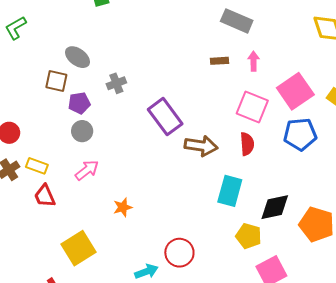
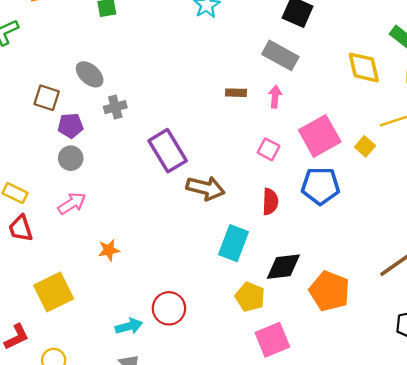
gray rectangle: (237, 21) -> (280, 55), moved
gray ellipse: (78, 57) -> (90, 74), moved
pink square: (252, 107) -> (269, 149), size x0.6
red semicircle: (247, 144) -> (270, 202), moved

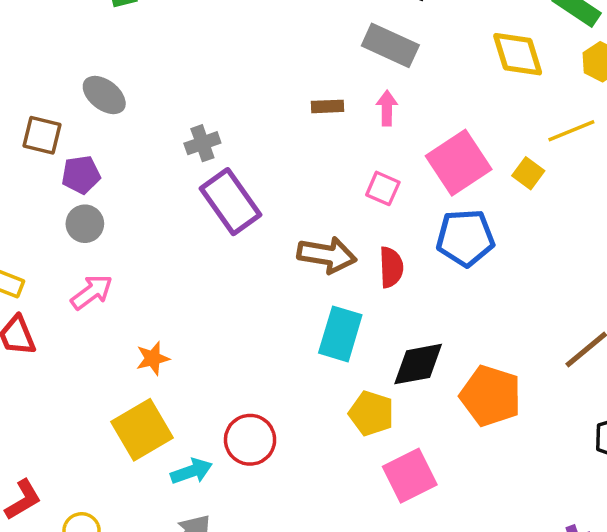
gray cross: (115, 107) -> (202, 143), moved
brown arrow: (206, 188) -> (327, 255), moved
yellow square: (54, 292) -> (142, 430), moved

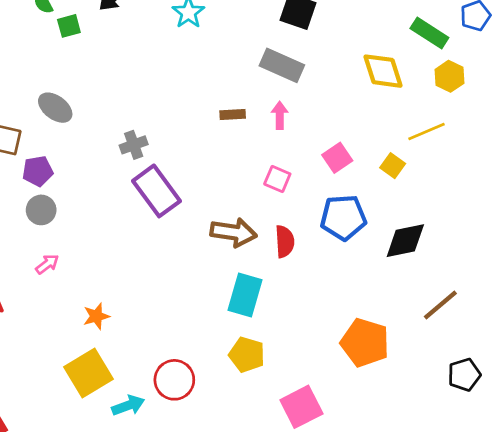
pink square: (459, 163) -> (337, 158), size x0.6
pink arrow: (92, 292) -> (47, 264), size x0.7
black diamond: (418, 364) -> (405, 241), moved
yellow pentagon: (371, 413) -> (247, 355), moved

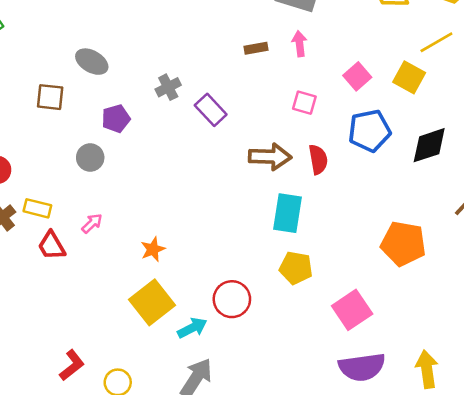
yellow square: (393, 166) -> (409, 77), size x1.4
purple pentagon: (38, 171) -> (116, 119), moved
purple rectangle: (157, 191) -> (211, 110), moved, size x0.7
pink arrow: (47, 264) -> (92, 223), moved

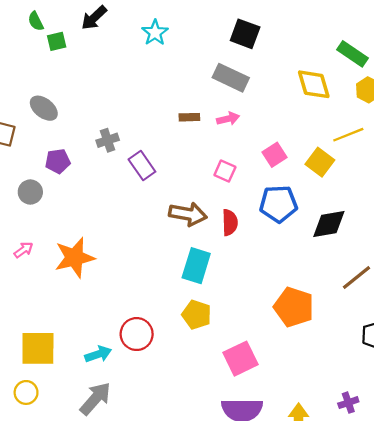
pink arrow: (299, 44) -> (228, 119), turned 75
orange star: (153, 249) -> (75, 258), moved, size x1.8
yellow square: (152, 302) -> (38, 348), moved, turned 30

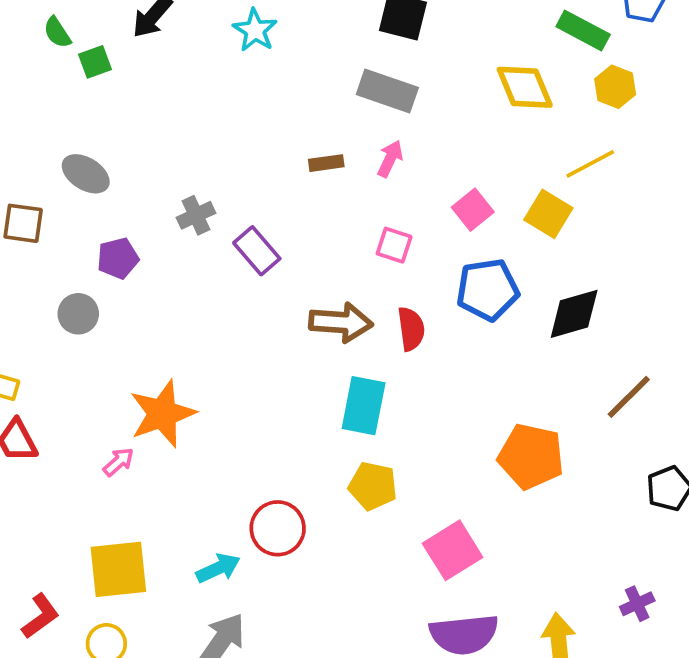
pink arrow: (228, 119) -> (390, 159), turned -45
pink arrow: (24, 250) -> (119, 462), moved

